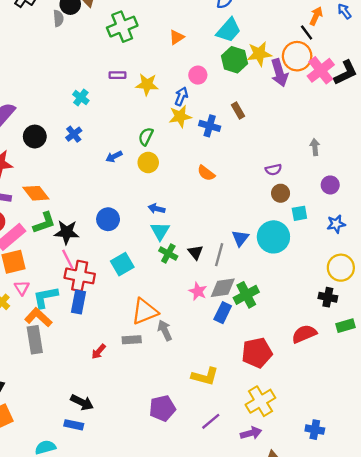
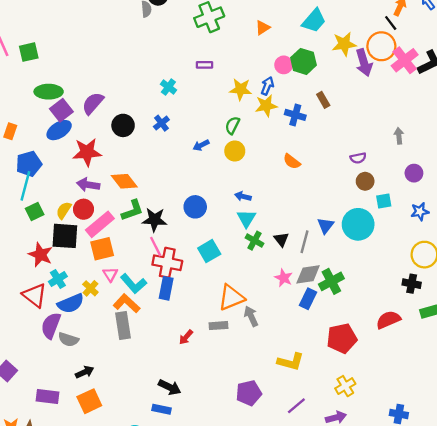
green hexagon: (234, 60) -> (303, 61), moved
yellow star: (147, 85) -> (241, 89), moved
cyan L-shape: (45, 297) -> (134, 284), turned -120
yellow cross: (260, 401) -> (345, 386), size x0.7

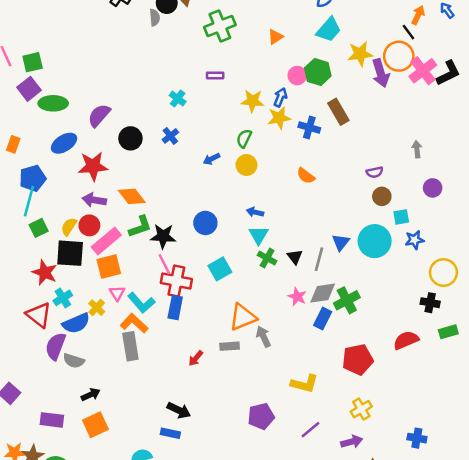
brown rectangle: (323, 100) -> (338, 112), size x1.5
purple square: (61, 110) -> (29, 89), moved
blue star: (420, 212) -> (414, 240), moved

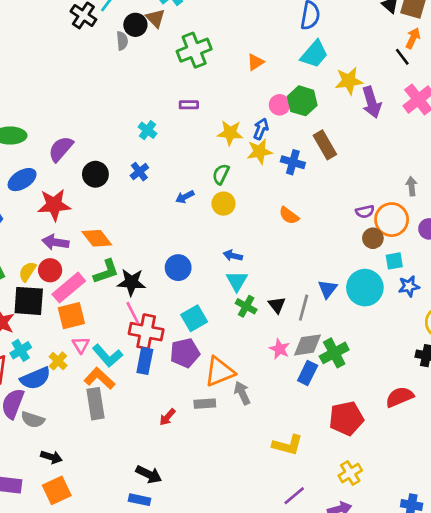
orange circle: (399, 56) -> (392, 220), moved
black arrow: (91, 395) -> (51, 457), turned 42
purple pentagon: (261, 416) -> (185, 353), moved

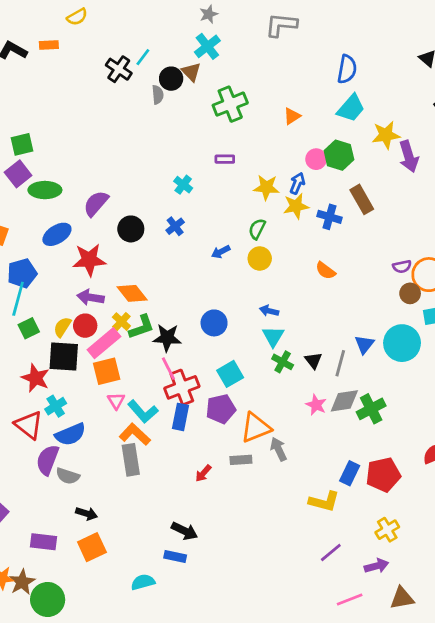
red cross: (146, 332) -> (182, 387), turned -32
yellow cross: (58, 361) -> (121, 322), moved
blue rectangle: (308, 373) -> (350, 473), moved

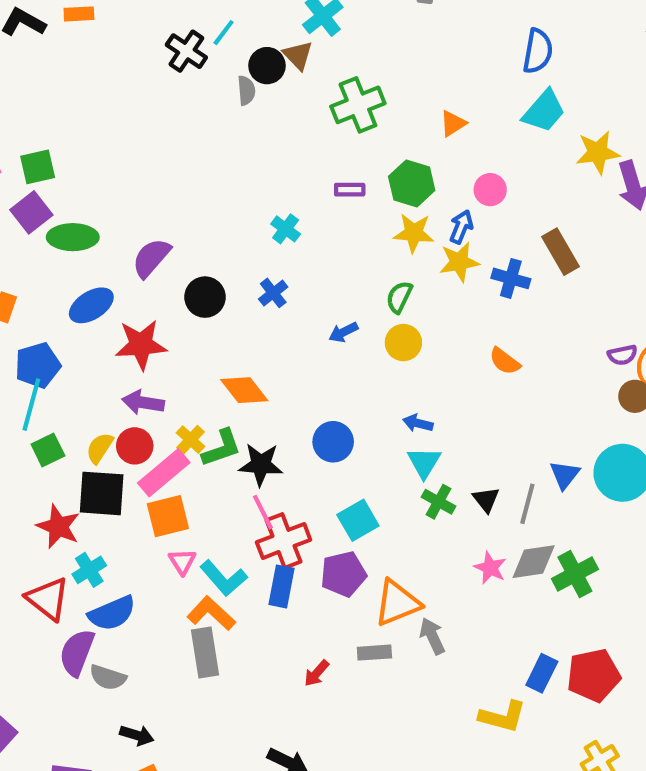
green hexagon: (339, 155) -> (412, 183), moved
orange diamond: (132, 293) -> (244, 390), moved

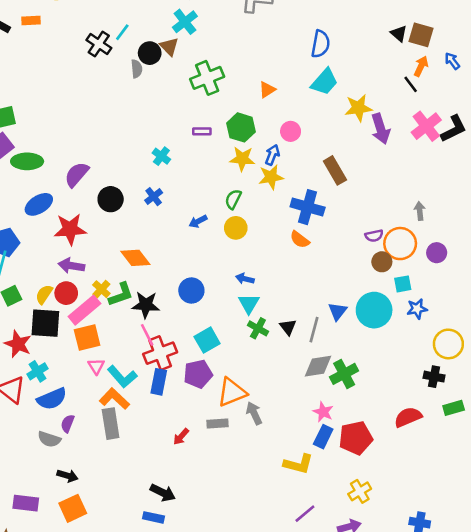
blue cross: (511, 278) -> (308, 207), moved, size x1.4
pink star: (490, 568) -> (323, 412), moved
purple semicircle: (77, 653) -> (68, 424), moved, size x0.6

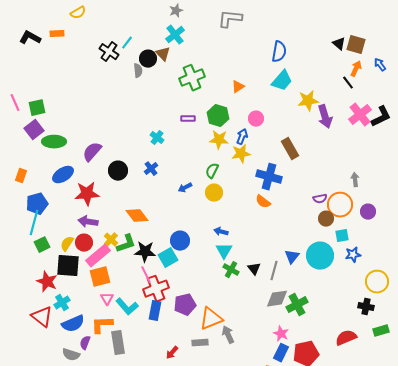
cyan square: (207, 340) -> (168, 258), moved
orange L-shape: (114, 399) -> (102, 325), moved, turned -45

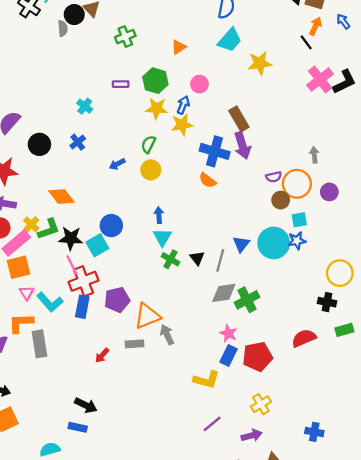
green cross: (192, 78) -> (125, 37), size x0.7
purple arrow: (325, 117) -> (242, 146), moved
blue arrow: (221, 232) -> (159, 215), turned 72
blue star: (353, 255) -> (297, 241), moved

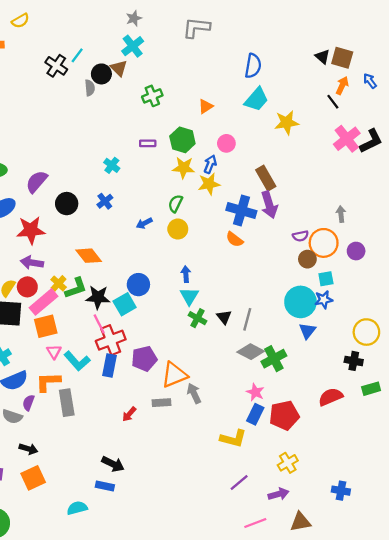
blue triangle: (241, 244) -> (307, 331), moved
gray diamond: (224, 293) -> (251, 352), turned 36

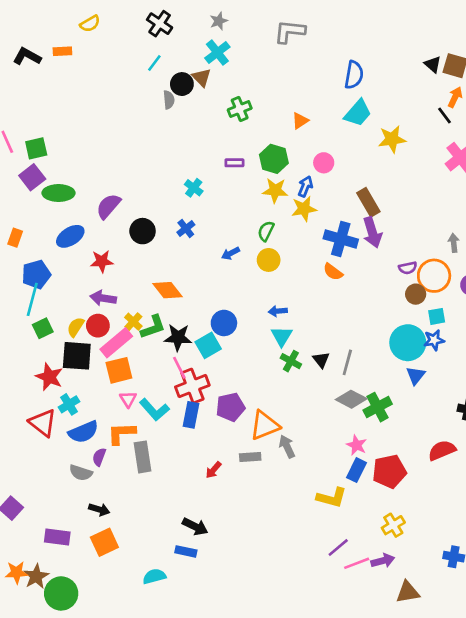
black cross: (56, 66) -> (160, 24), moved
red star: (31, 230) -> (102, 261), size x0.7
blue arrow: (186, 274) -> (278, 311), turned -91
pink line: (255, 523) -> (357, 563), moved

